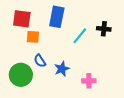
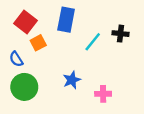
red square: (22, 19) -> (25, 22), turned 30
orange square: (33, 37) -> (38, 43), turned -32
blue semicircle: (40, 61) -> (16, 59), moved

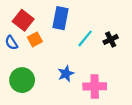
black cross: (120, 34) -> (111, 39), moved, turned -32
blue semicircle: (16, 59) -> (11, 43), moved
pink cross: (103, 94) -> (95, 86), size x1.5

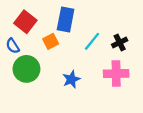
orange square: (35, 39) -> (51, 41), moved
green circle: (22, 80) -> (26, 69), moved
pink cross: (95, 86) -> (116, 74), moved

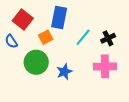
green circle: (26, 69) -> (36, 62), moved

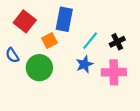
blue semicircle: (11, 41) -> (12, 55), moved
blue star: (64, 72) -> (84, 64), moved

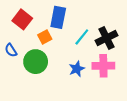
black cross: (117, 42) -> (106, 38), size x1.5
blue star: (84, 64) -> (77, 69), moved

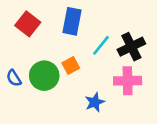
orange square: (45, 37) -> (71, 66), moved
blue semicircle: (11, 50) -> (14, 78), moved
blue star: (77, 69) -> (95, 102), moved

